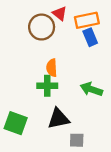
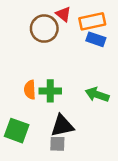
blue rectangle: (90, 37) -> (96, 39), turned -48
orange semicircle: (52, 68) -> (30, 90), moved
gray square: (77, 140) -> (57, 144), moved

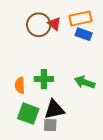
red triangle: (63, 14) -> (54, 24), moved
orange semicircle: (30, 90) -> (20, 85), moved
green square: (17, 131) -> (28, 114), moved

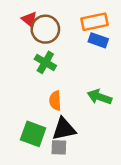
red triangle: (54, 24) -> (29, 19), moved
green cross: (44, 79) -> (45, 62), moved, turned 30
orange semicircle: (20, 85) -> (55, 101), moved

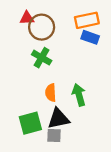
red triangle: (29, 19) -> (27, 18), turned -42
green arrow: (100, 97) -> (79, 95), moved, turned 55
green square: (33, 134) -> (30, 123), turned -35

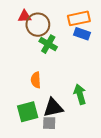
green cross: (42, 58) -> (48, 44), moved
orange semicircle: (51, 93) -> (36, 80), moved
green arrow: (79, 95) -> (80, 94), moved

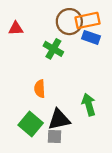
red triangle: (25, 16) -> (16, 28), moved
brown circle: (38, 25) -> (69, 22), moved
green square: (28, 112) -> (31, 124), turned -35

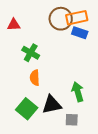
green cross: (53, 49) -> (31, 53), moved
gray square: (55, 136) -> (72, 120), moved

